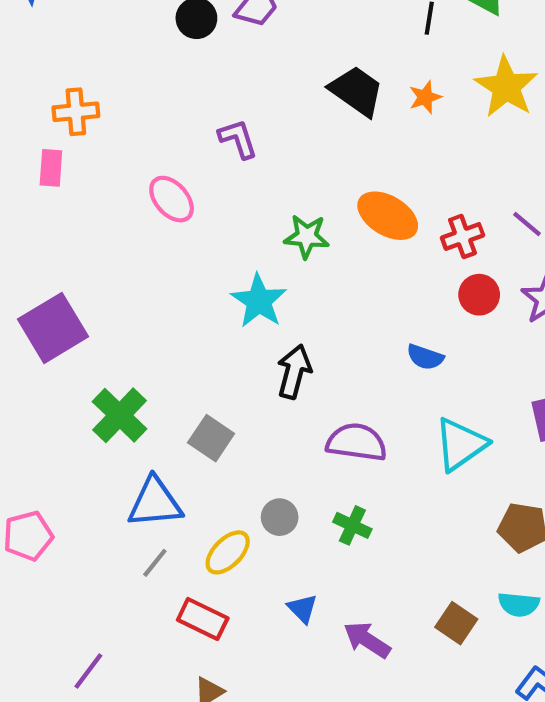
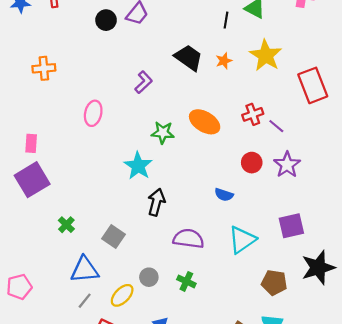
purple L-shape: (238, 139) -> (144, 82), moved, turned 65
pink rectangle: (51, 168) -> (31, 143), moved
pink ellipse: (172, 199) -> (93, 113), turned 55
red cross: (463, 236) -> (253, 114), moved
green cross: (120, 415) -> (66, 225), size x0.6

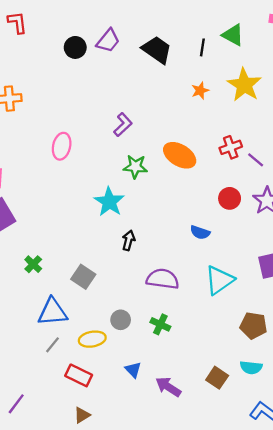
black trapezoid: (189, 58) -> (157, 50), moved
purple L-shape: (144, 82) -> (123, 125), moved
black arrow: (156, 202) -> (129, 240), size x0.7
yellow ellipse: (122, 295) -> (92, 339), turned 35

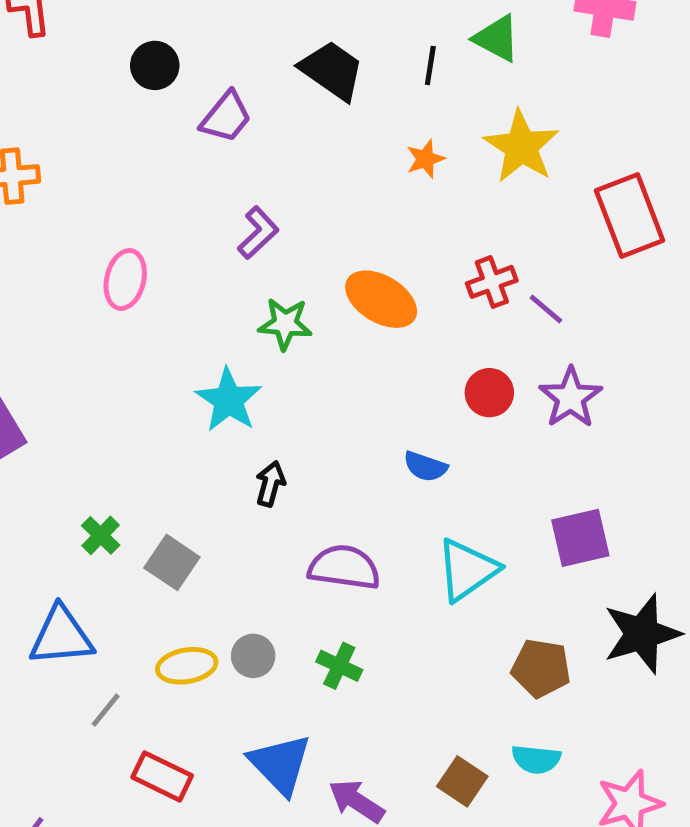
purple trapezoid: (108, 41) -> (226, 117), moved
green cross: (33, 264) -> (101, 535), moved
blue triangle: (53, 312) -> (61, 636), moved
yellow ellipse: (92, 339) -> (187, 666), moved
blue triangle: (133, 370) -> (280, 764), size x1.8

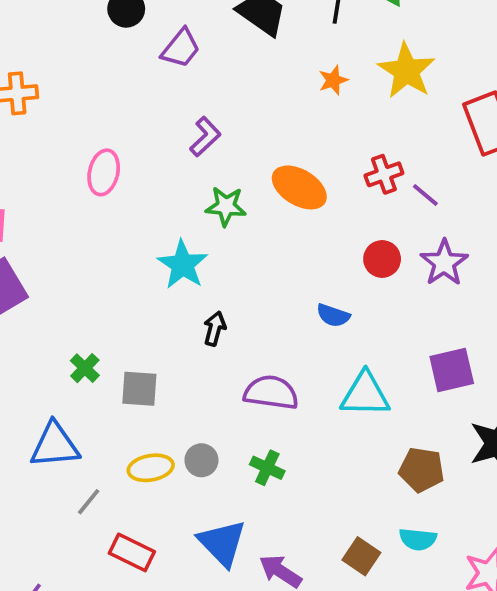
gray square: (172, 562) -> (139, 389), turned -30
cyan triangle: (467, 570) -> (365, 394), turned 36

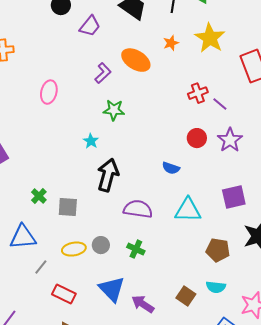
orange ellipse: (299, 187) -> (136, 60), moved
cyan star: (183, 265) -> (91, 141), size x0.6
black arrow: (215, 329) -> (108, 175), size x1.8

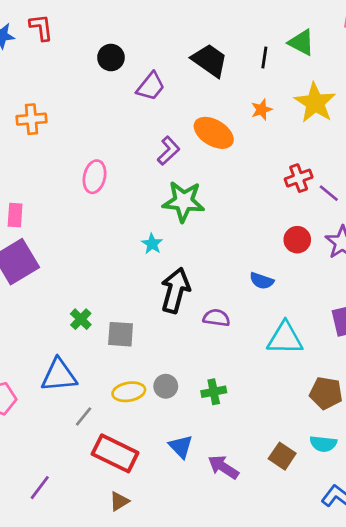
green star: (114, 110) -> (184, 201), size x1.4
purple semicircle: (138, 209) -> (216, 318), moved, size x0.7
green cross: (136, 249) -> (214, 392), turned -36
blue triangle: (112, 289) -> (181, 447), size x0.7
red rectangle: (64, 294) -> (115, 453), size x1.4

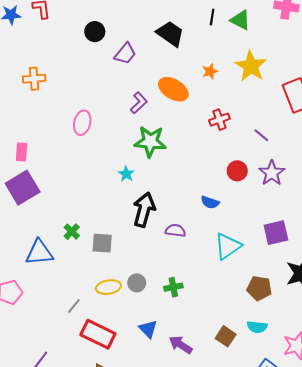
black line: (264, 58) -> (212, 17), moved
red cross: (299, 178) -> (219, 120), moved
cyan triangle: (285, 338) -> (228, 246), turned -36
blue triangle: (59, 375) -> (39, 253), moved

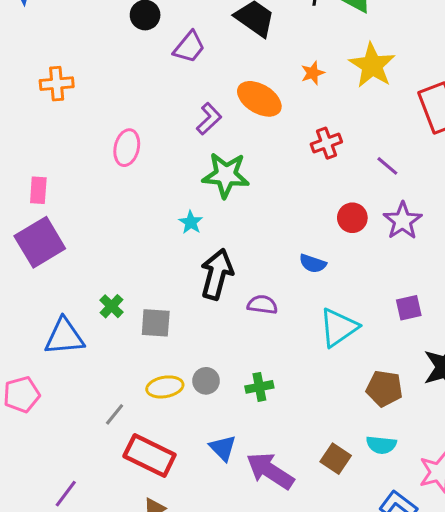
purple square: (276, 233) -> (409, 308), size x0.7
purple arrow: (181, 345) -> (270, 471), size x1.4

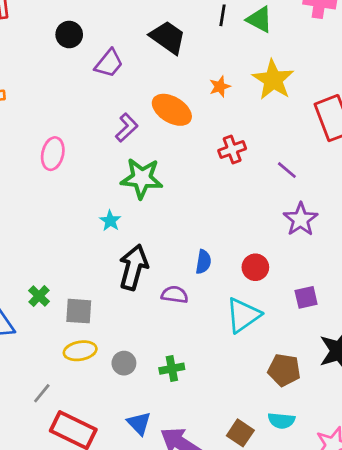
red circle: (352, 218) -> (255, 267), moved
blue semicircle: (313, 263) -> (203, 262), moved, turned -100
yellow ellipse: (165, 387) -> (80, 351), moved

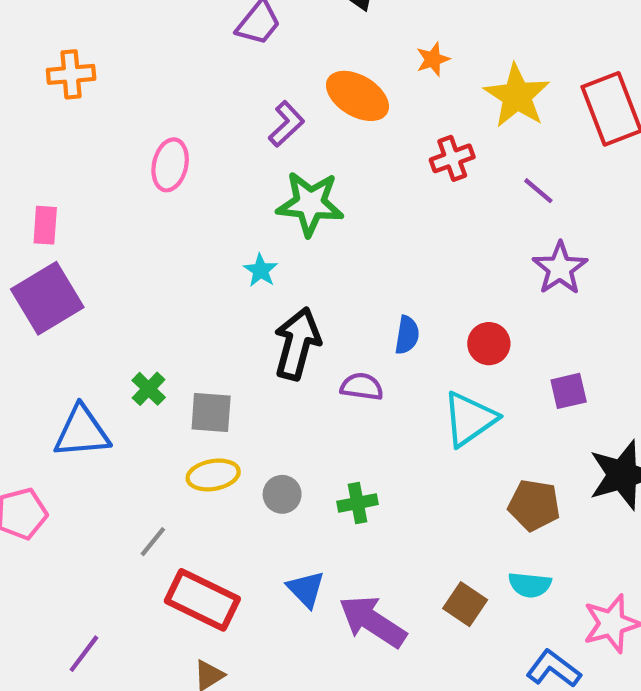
yellow star: (273, 80) -> (517, 96), moved

